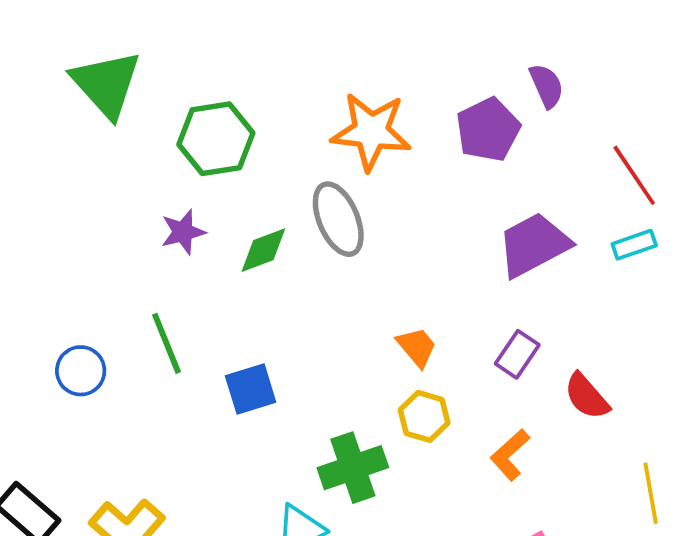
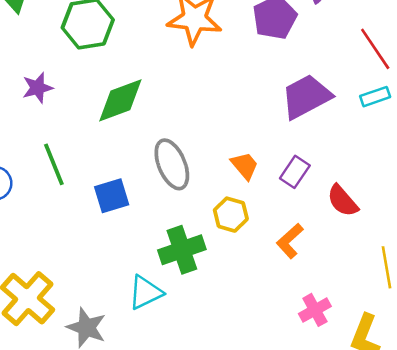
gray ellipse: (338, 219) -> (172, 164), moved
purple star: (183, 232) -> (38, 88), moved
green diamond: (263, 250) -> (120, 100), size x1.4
orange trapezoid: (417, 347) -> (245, 166), moved

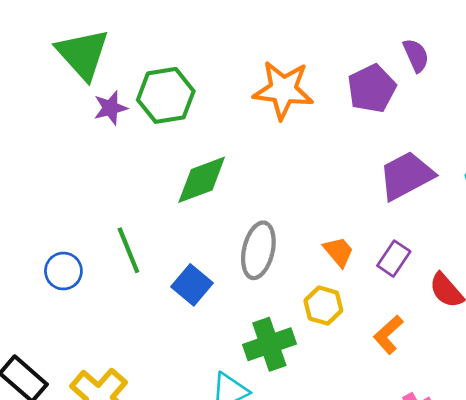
purple star: (38, 88) -> (110, 108), moved
gray ellipse: (172, 164) -> (258, 250), turned 36
blue square: (112, 196) -> (192, 285), turned -33

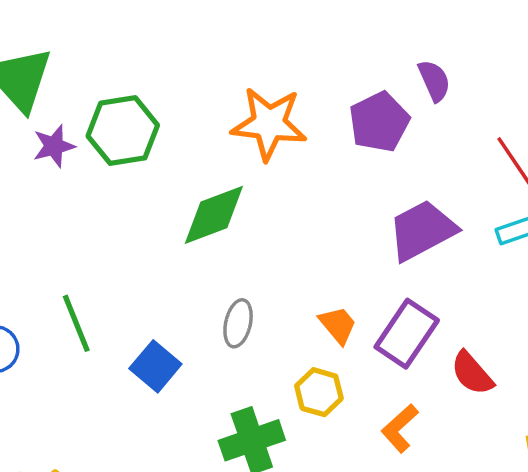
green diamond: (202, 180) -> (214, 215), moved
gray ellipse: (258, 250) -> (238, 323), size x0.7
purple rectangle: (394, 259) -> (407, 334), size x1.5

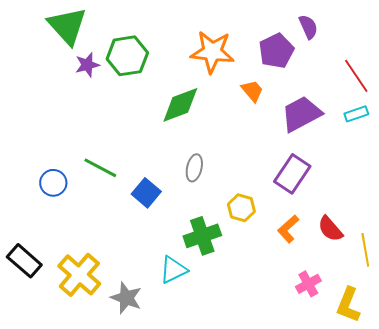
green line: (76, 323) -> (100, 168), turned -40
orange trapezoid: (338, 325) -> (252, 91), moved
red semicircle: (472, 373) -> (330, 229), moved

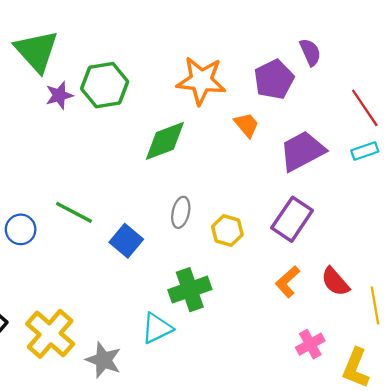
yellow hexagon: (241, 208) -> (227, 231), moved

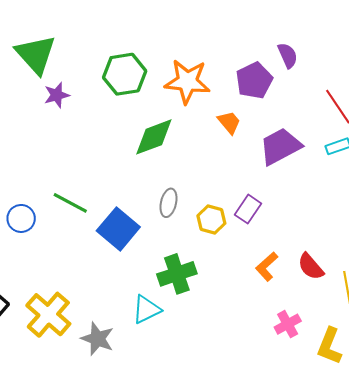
green hexagon: (105, 85) -> (125, 74), moved
purple rectangle: (292, 219) -> (248, 209), moved, size x0.7
blue square: (126, 241) -> (118, 229), size x1.4

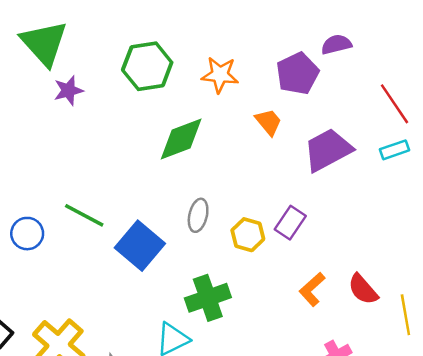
purple semicircle: (288, 55) -> (336, 44), turned -80
orange star: (187, 82) -> (220, 75), size x0.7

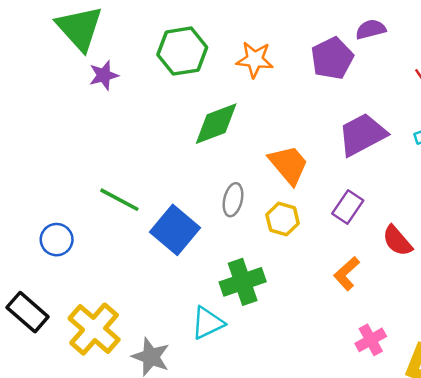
orange trapezoid: (268, 122) -> (289, 165), moved, size x1.5
purple rectangle: (290, 223) -> (348, 207), moved
blue circle: (27, 234) -> (57, 240), moved
red semicircle: (363, 289) -> (397, 241), moved

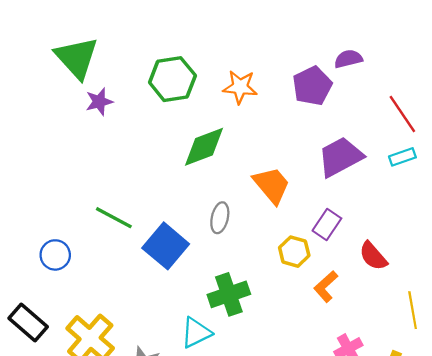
yellow hexagon: (283, 219) -> (294, 252), moved

